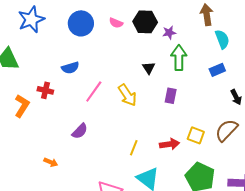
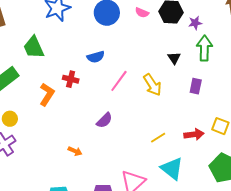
yellow line: (134, 148) -> (158, 138), turned 35

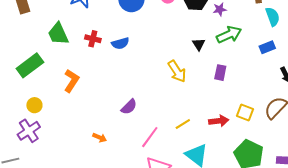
green arrow: (204, 48) -> (229, 35), turned 65
red cross: (71, 79) -> (93, 39), moved
pink line: (119, 81) -> (150, 137), moved

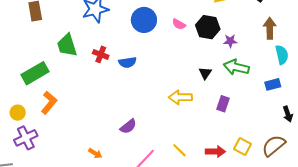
green arrow: (229, 35) -> (236, 67), turned -150
yellow arrow: (177, 71) -> (180, 97), turned 115
orange L-shape: (71, 81) -> (49, 103), moved
yellow circle: (34, 105) -> (18, 113), moved
yellow line: (183, 124) -> (179, 150), turned 70

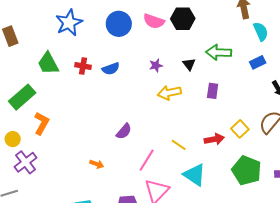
pink semicircle: (179, 24) -> (154, 21), size x1.5
purple star: (230, 41) -> (156, 65), moved
yellow square: (243, 146) -> (240, 129), turned 30

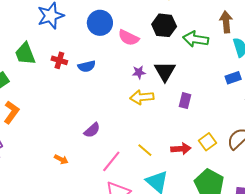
pink semicircle: (154, 21) -> (129, 38), moved
green arrow: (219, 52) -> (196, 39), moved
black triangle: (189, 64) -> (165, 71), size x1.6
purple star: (156, 65) -> (139, 72), moved

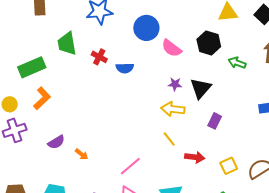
green arrow: (196, 39) -> (237, 63), size x0.7
purple semicircle: (92, 130) -> (56, 142), moved
red arrow: (181, 149) -> (195, 157), moved
yellow line: (145, 150) -> (169, 139), moved

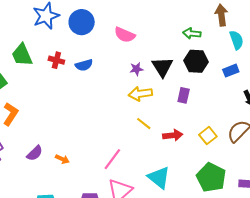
blue circle: (146, 28) -> (82, 22), moved
black hexagon: (209, 43) -> (196, 61), moved

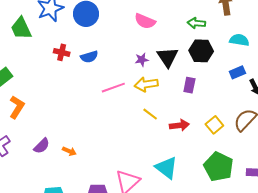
pink semicircle: (125, 35) -> (145, 21), moved
cyan semicircle: (236, 40) -> (239, 40), moved, turned -60
green trapezoid: (22, 55) -> (21, 28), moved
blue rectangle: (231, 71) -> (237, 72), moved
pink line: (112, 159) -> (113, 88), moved, turned 35

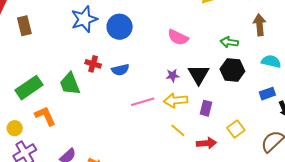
green trapezoid: (21, 28) -> (70, 84), moved
purple rectangle: (189, 85) -> (206, 108), moved
orange L-shape: (17, 107) -> (45, 116), turned -60
yellow square: (214, 125) -> (236, 129), moved

